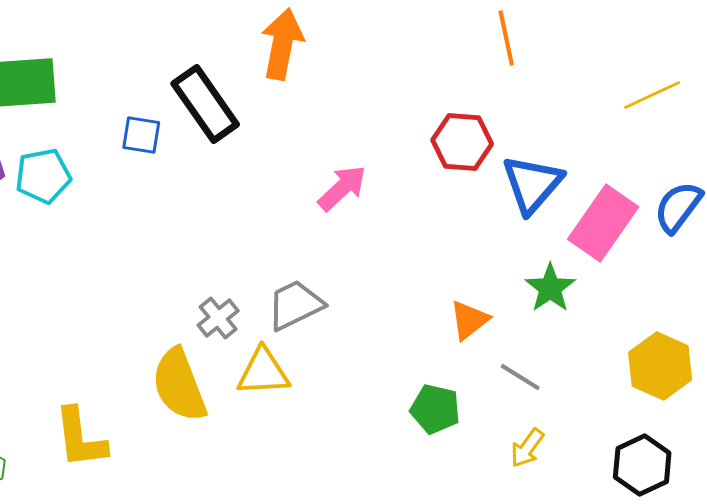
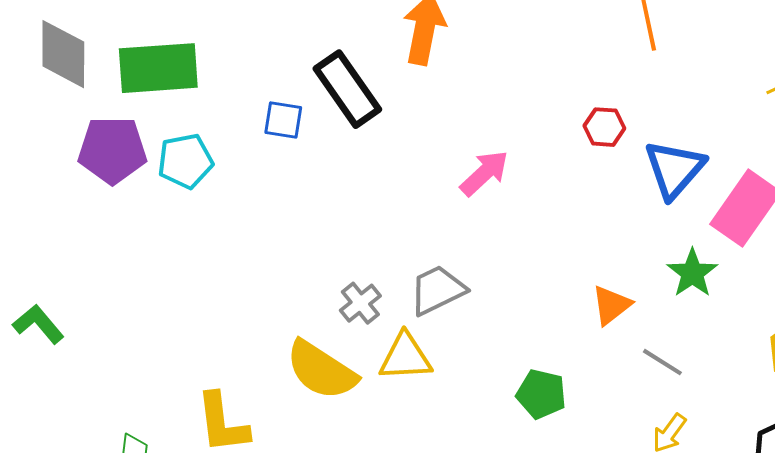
red hexagon: (462, 142) -> (604, 127), size x0.7
yellow semicircle: (179, 385) -> (321, 370), turned -36
green pentagon: (435, 409) -> (541, 394), moved

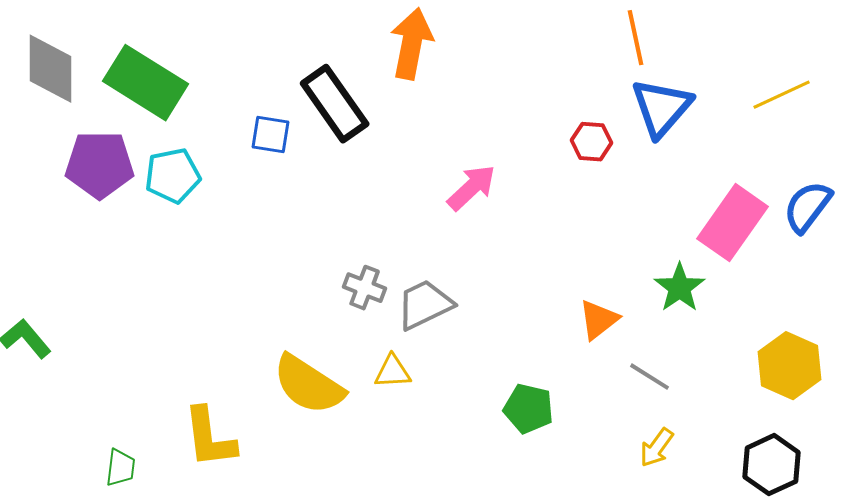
green rectangle: (158, 68) -> (146, 83), turned 36
blue triangle: (674, 169) -> (662, 108), moved
gray cross: (360, 303) -> (365, 288), moved, turned -30
yellow triangle: (405, 357) -> (393, 372), size x0.7

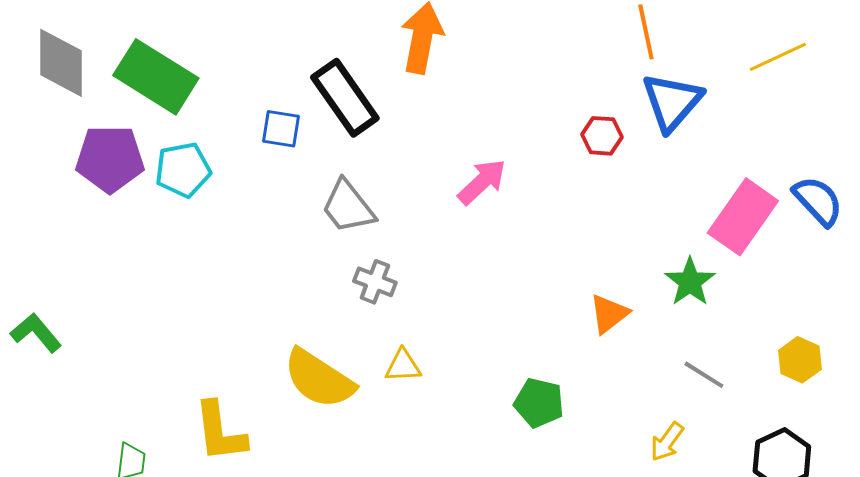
yellow line: (782, 95) -> (778, 57), moved
blue semicircle: (808, 207) -> (818, 201), turned 100
gray trapezoid: (425, 305) -> (348, 207), moved, turned -102
yellow hexagon: (790, 366) -> (800, 360), size x0.7
gray line: (650, 377) -> (704, 375), moved

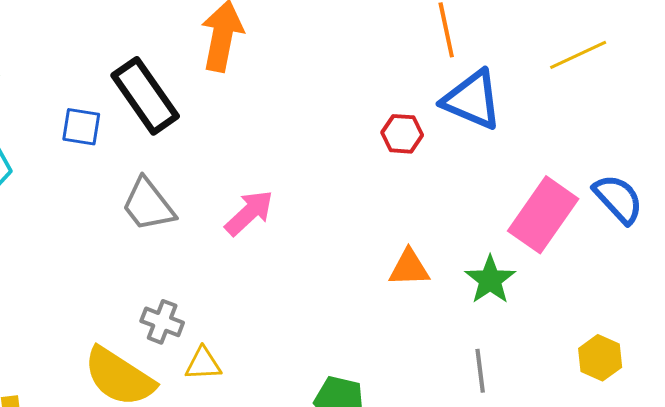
blue triangle: (672, 102) -> (472, 100), turned -48
pink arrow: (482, 182) -> (249, 213), moved
gray cross: (375, 282) -> (162, 322), moved
orange triangle: (609, 314) -> (409, 268), moved, turned 36
gray line: (704, 375) -> (480, 371), moved, turned 51

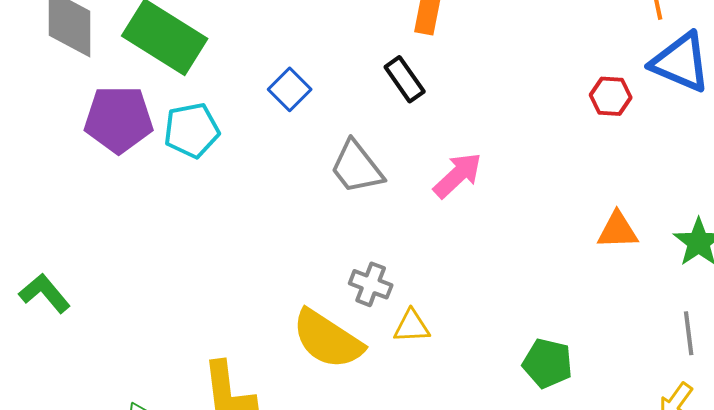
black rectangle: (145, 96) -> (405, 79), moved, size x0.6
blue square: (81, 127) -> (290, 89), turned 36

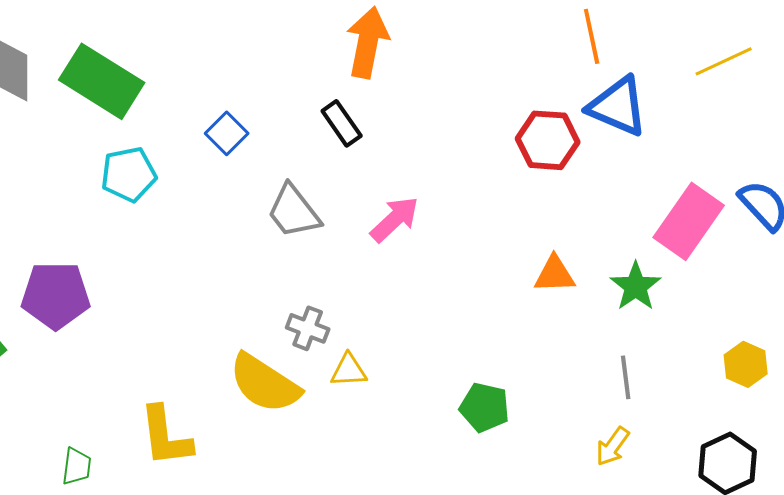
red hexagon: (611, 96) -> (548, 140), size x1.5
purple pentagon: (119, 119) -> (56, 295), moved

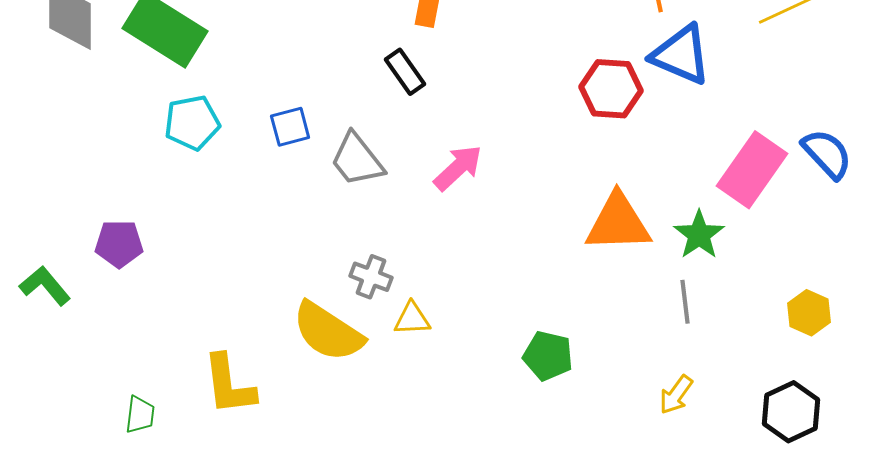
blue square: (227, 133) -> (290, 127), moved, turned 30
orange triangle: (555, 274) -> (618, 223), size x1.6
purple pentagon: (56, 295) -> (119, 244), size x0.7
gray line: (626, 377) -> (685, 302), moved

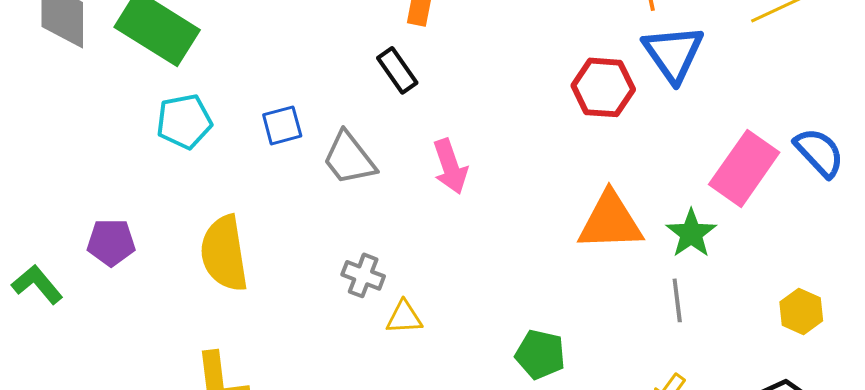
blue triangle: (681, 55) -> (673, 53), turned 32
pink arrow: (458, 168) -> (450, 166), turned 114
yellow semicircle: (328, 332) -> (224, 253), moved, turned 48

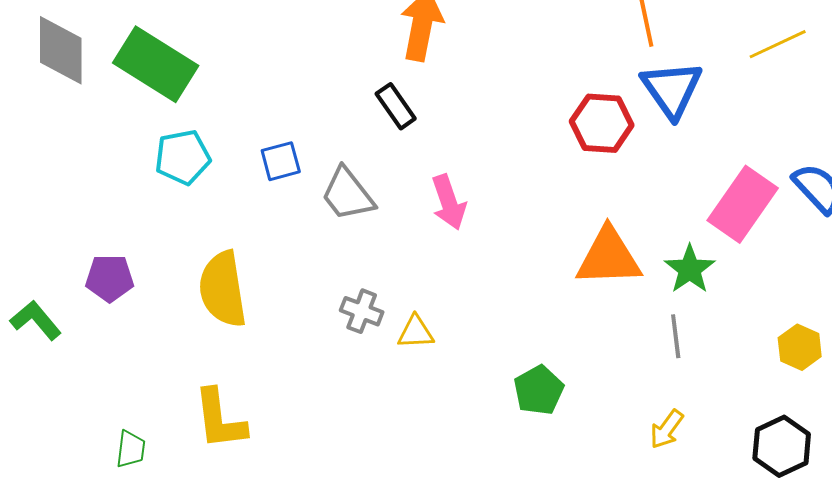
yellow triangle: (404, 317) -> (416, 332), moved
green pentagon: (540, 354) -> (539, 390), turned 30

